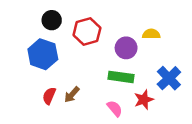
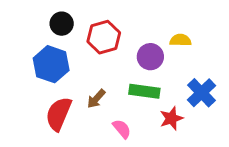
brown arrow: (72, 95) -> (96, 99), moved
red semicircle: (49, 96) -> (59, 114), size x1.6
pink semicircle: (115, 108) -> (122, 129), moved

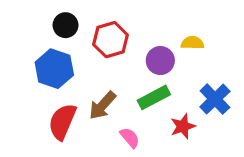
green rectangle: (144, 91) -> (154, 97), turned -36
brown arrow: (96, 99) -> (102, 106), size x1.4

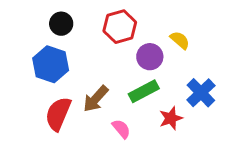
red hexagon: (110, 40) -> (120, 27), moved
yellow semicircle: (192, 43) -> (180, 40), turned 40

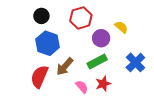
blue hexagon: (51, 64) -> (48, 43), moved
red star: (171, 118) -> (103, 84), moved

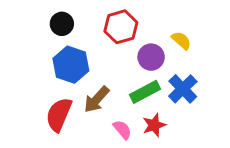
blue cross: (135, 62) -> (183, 89), moved

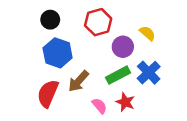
red star: (154, 125) -> (125, 102), turned -30

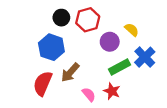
black circle: (50, 20) -> (61, 18), moved
blue cross: (149, 73) -> (145, 57), moved
green rectangle: (118, 75) -> (120, 67), moved

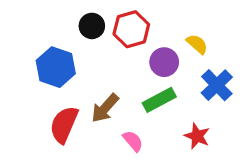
blue hexagon: (51, 47) -> (56, 67), moved
green rectangle: (120, 67) -> (159, 100), moved
red star: (112, 91) -> (197, 136), moved

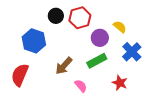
red semicircle: (64, 125) -> (20, 75), moved

